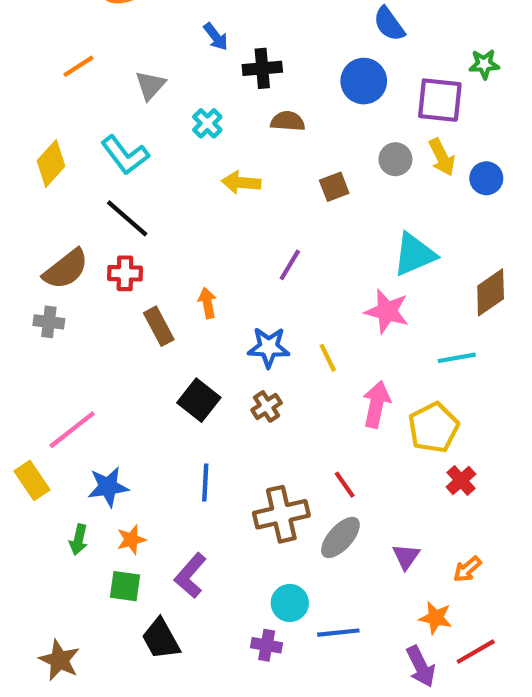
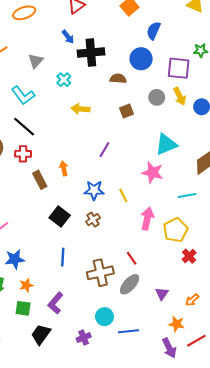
blue semicircle: (389, 24) -> (154, 31), turned 60
black cross: (262, 68) -> (91, 52), size x1.4
brown semicircle: (288, 121) -> (118, 79), moved
black trapezoid: (161, 639) -> (41, 334), turned 65
purple cross: (267, 645) -> (84, 338), moved, turned -32

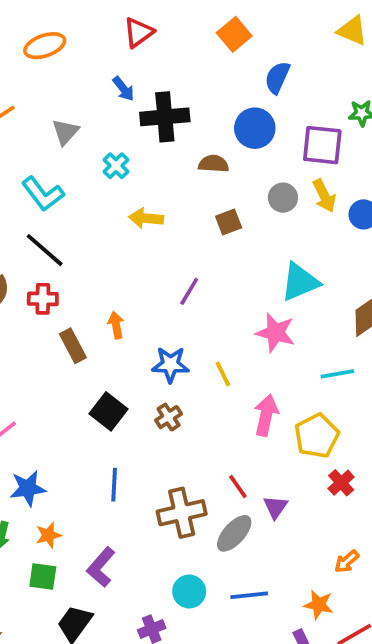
purple triangle: (162, 294) -> (275, 507), moved
blue line: (129, 331) -> (249, 595), moved

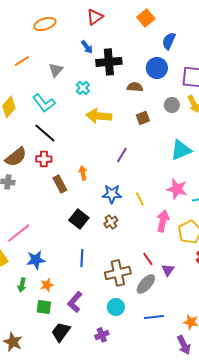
yellow arrow: (146, 218) -> (99, 116), size x1.4
pink star: (275, 333) -> (177, 189), moved
cyan circle: (189, 591) -> (116, 307), moved

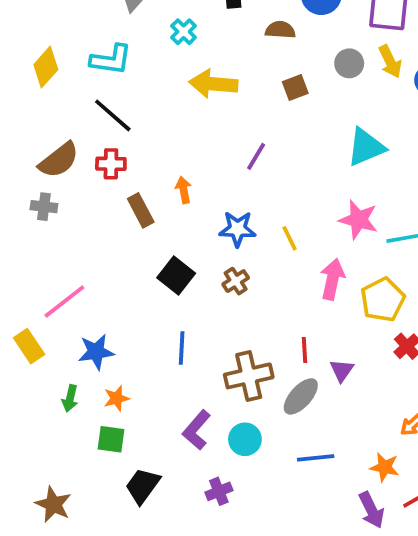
cyan L-shape: (44, 103) -> (111, 60), turned -45
red line: (148, 259) -> (305, 350), turned 32
purple L-shape: (75, 302) -> (197, 430), moved

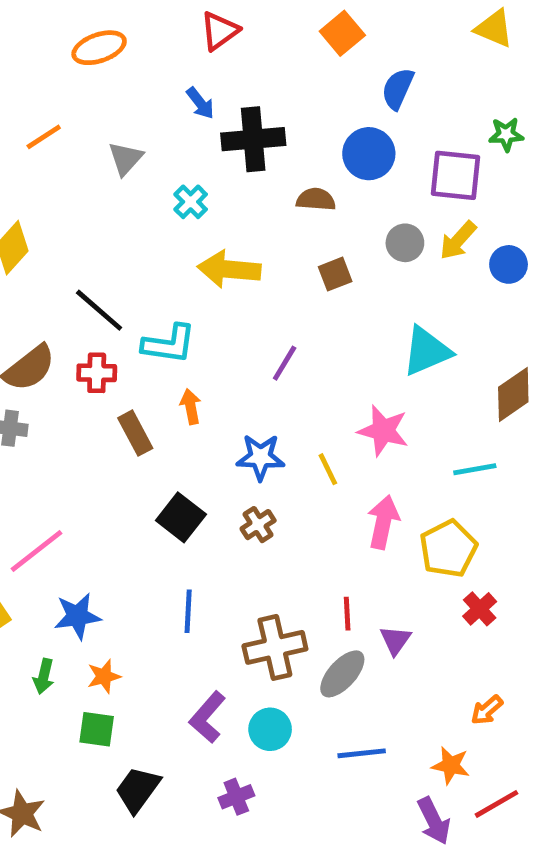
cyan L-shape: (111, 60) -> (169, 344), moved
yellow arrow: (390, 61) -> (458, 240), turned 68
pink star: (358, 220) -> (383, 431), moved

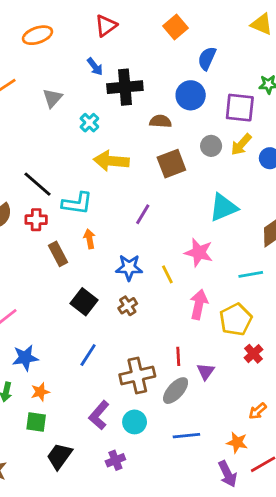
brown square: (335, 274) -> (171, 164), size x1.5
blue line: (188, 611) -> (88, 355), turned 30

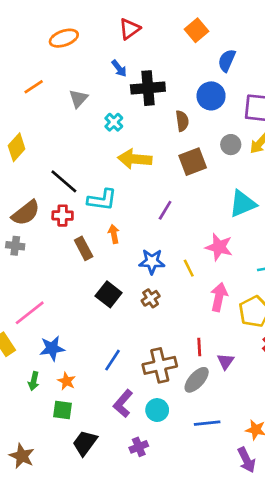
brown semicircle: (161, 121) -> (182, 121), turned 78
blue line: (88, 355) -> (112, 360), moved
orange star: (40, 392) -> (66, 381), turned -30

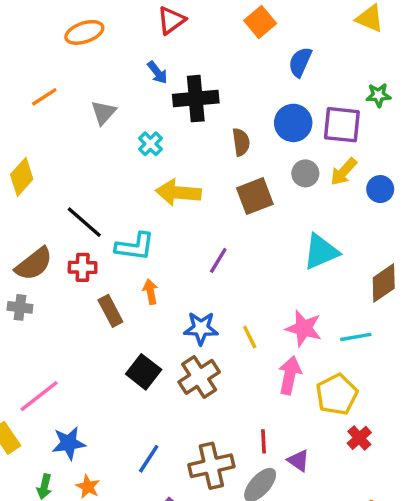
blue circle: (211, 96) -> (293, 123), moved
pink star: (219, 247) -> (304, 328), moved
brown cross: (151, 298) -> (199, 377), size x1.6
purple triangle: (225, 361) -> (298, 461), turned -30

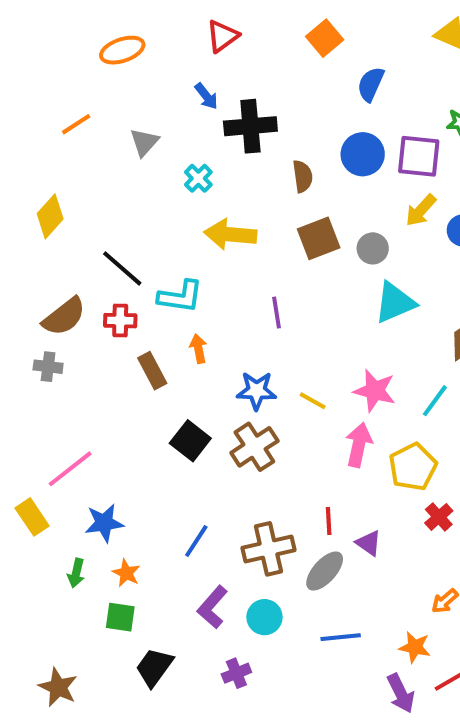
gray circle: (305, 173) -> (373, 248), moved
purple line: (218, 260) -> (277, 313), turned -40
yellow line: (250, 337) -> (313, 401), turned -35
cyan line: (356, 337) -> (435, 401), turned -44

